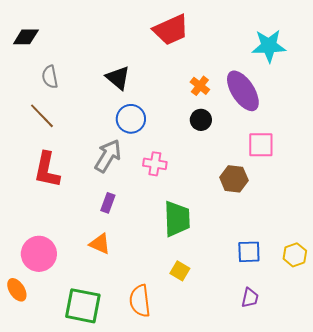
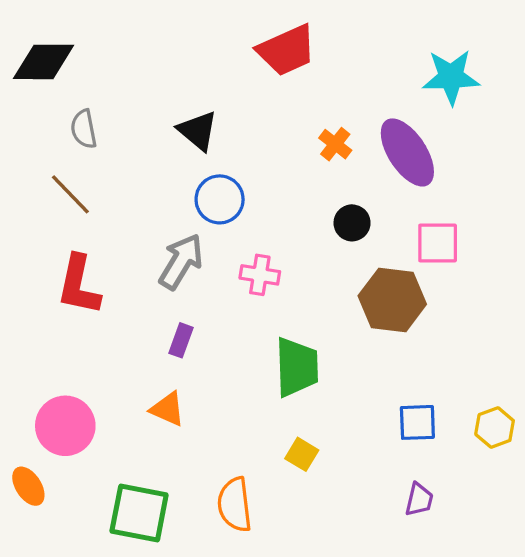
black diamond: (26, 37) -> (43, 62), size x1.4
black circle: (201, 120) -> (352, 223), moved
brown hexagon: (234, 179) -> (392, 300), size x1.4

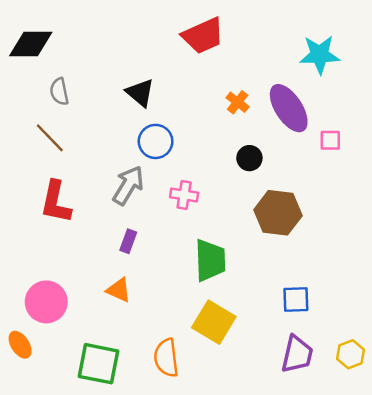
pink square: (438, 243) -> (330, 140), moved, size x0.7
yellow hexagon: (495, 427) -> (350, 354), moved
yellow square: (302, 454) -> (214, 322), size x1.8
purple trapezoid: (419, 500) -> (297, 354), size x1.6

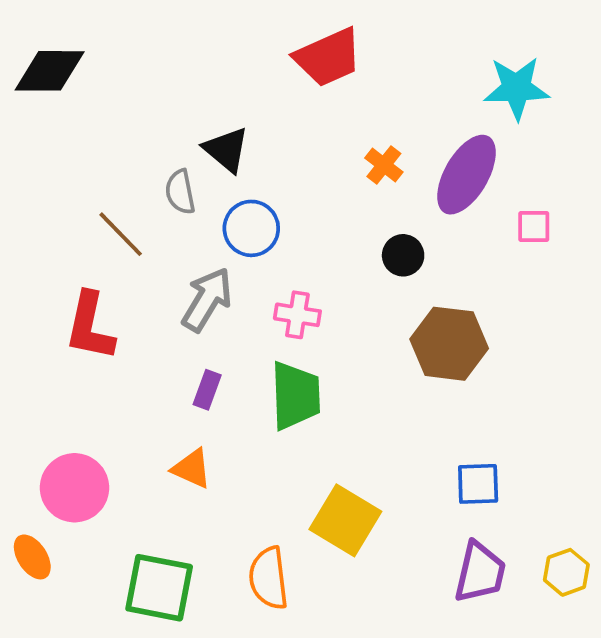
gray semicircle: (59, 92) -> (180, 192), moved
purple ellipse: (289, 108) -> (466, 175), turned 63
brown line: (50, 138) -> (121, 234), moved
green trapezoid: (210, 260) -> (295, 396), moved

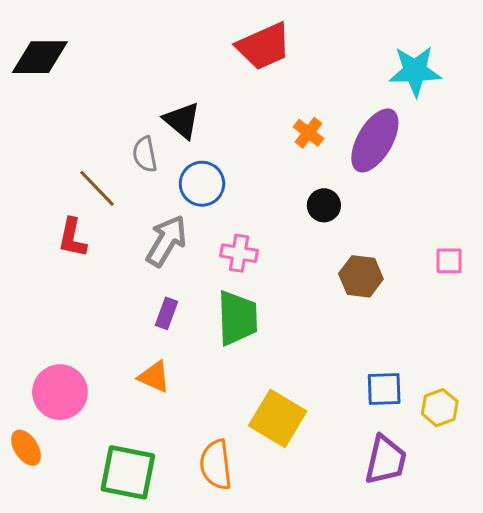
pink square: (534, 226) -> (449, 261), moved
red L-shape: (90, 326) -> (72, 238), moved, size x0.7
brown hexagon: (449, 344) -> (361, 276), size x0.7
yellow hexagon: (566, 572) -> (440, 408), moved

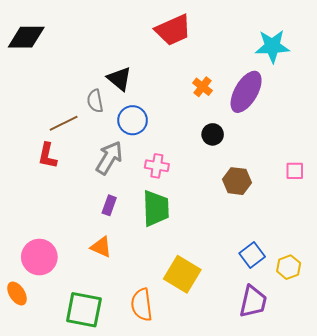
brown line: (97, 188) -> (64, 123), turned -72
blue square: (384, 389) -> (252, 255), turned -35

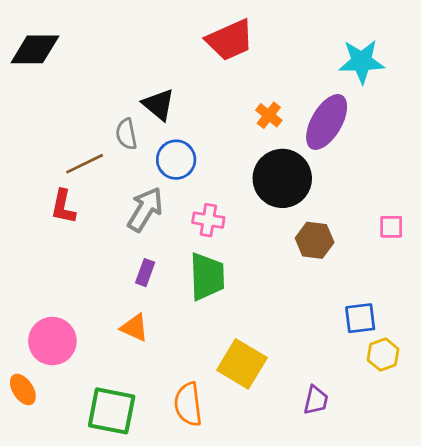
black circle: (213, 134) -> (282, 178), size x2.0
blue square: (252, 255) -> (360, 318), moved, turned 30
purple trapezoid: (253, 302) -> (316, 400), moved, size x0.7

